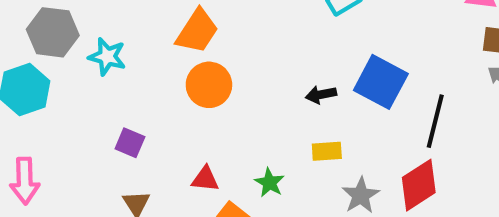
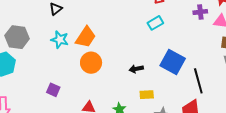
cyan star: (107, 57) -> (60, 40), moved
black arrow: (321, 95) -> (136, 69), moved
black line: (435, 121) -> (198, 81), turned -30

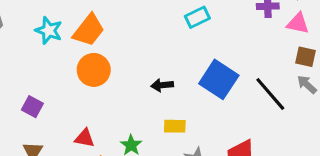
black line: (198, 81) -> (270, 94), moved, turned -30

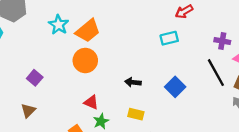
blue square: (219, 79) -> (175, 87), size x0.7
black line: (270, 94) -> (216, 73), moved
red triangle: (85, 138) -> (91, 102), moved

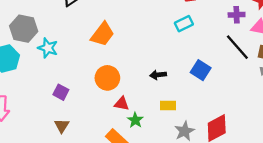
cyan star: (59, 25) -> (48, 48), moved
orange circle: (85, 60) -> (107, 78), moved

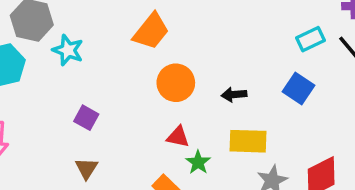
cyan rectangle: (184, 24) -> (311, 39), moved
orange circle: (107, 78) -> (176, 83), moved
yellow rectangle: (168, 105) -> (248, 141), size x1.5

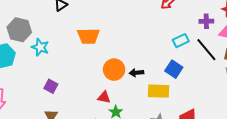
orange trapezoid: (151, 31) -> (88, 36), turned 50
orange circle: (176, 83) -> (114, 70), moved
yellow rectangle: (248, 141) -> (158, 91), moved

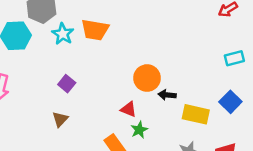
orange trapezoid: (88, 36) -> (95, 30), moved
blue square: (174, 69) -> (230, 102), moved
black arrow: (136, 73) -> (167, 95), moved

